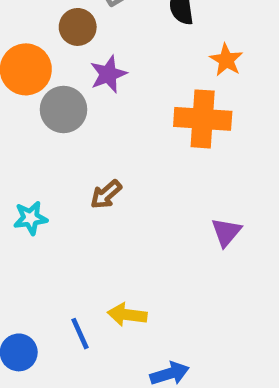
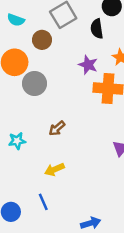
purple star: (108, 74) -> (88, 65), moved, turned -30
yellow arrow: (127, 315) -> (54, 169), moved, turned -30

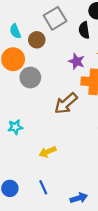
cyan semicircle: (16, 20) -> (15, 31), moved, turned 48
brown arrow: (57, 128) -> (66, 103), moved, size x1.6
blue line: (43, 202) -> (43, 187), moved

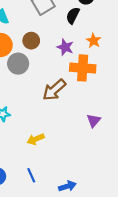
black semicircle: (84, 30) -> (73, 15), turned 35
brown circle: (37, 40) -> (31, 41), moved

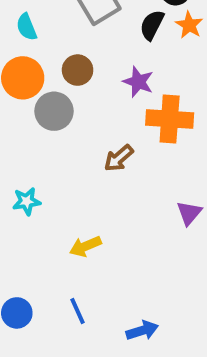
orange star: (94, 41) -> (189, 25), moved
brown arrow: (54, 90) -> (119, 158), size x0.7

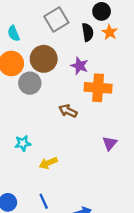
black semicircle: (152, 25) -> (88, 32), turned 144
brown circle: (78, 70) -> (44, 59), size x1.5
brown arrow: (119, 158) -> (68, 111), turned 66
cyan star: (27, 201) -> (23, 143), moved

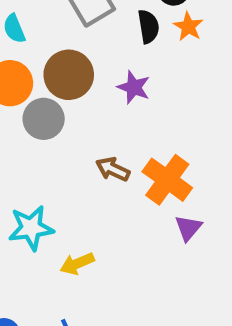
orange cross: (98, 88) -> (167, 180), moved, turned 32
cyan star: (23, 143) -> (31, 228), size x1.5

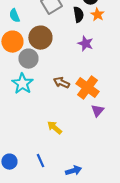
purple star: (134, 87) -> (85, 44), moved
cyan star: (31, 228) -> (22, 84), moved, turned -30
yellow arrow: (77, 264) -> (54, 128), moved, turned 63

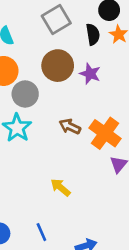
brown circle: (40, 38) -> (58, 66), moved
purple star: (85, 44) -> (90, 74), moved

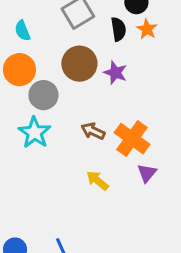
yellow arrow: (60, 187) -> (97, 181), moved

